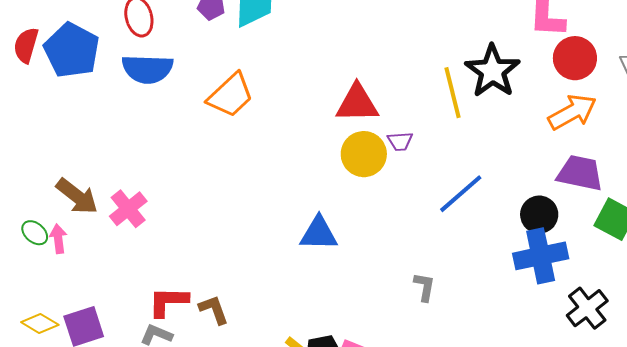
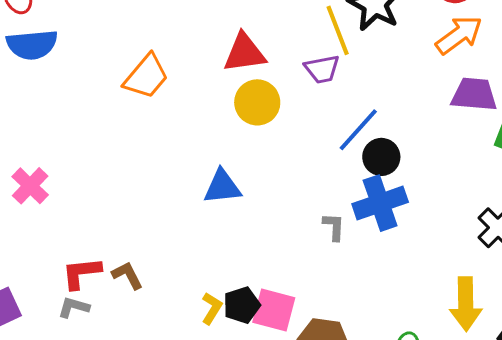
orange trapezoid: (230, 95) -> (146, 76), moved
purple trapezoid: (400, 141) -> (322, 69), moved, size x1.4
black circle: (539, 215) -> (381, 157), moved
blue cross: (541, 256) -> (380, 203), moved

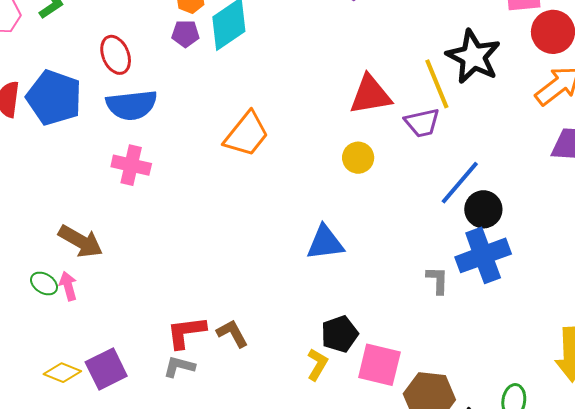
red triangle: (244, 53) -> (370, 95), moved
yellow circle: (257, 102) -> (358, 158), size x0.7
pink cross: (30, 186) -> (131, 165), moved, turned -30
black pentagon: (242, 305) -> (340, 334), moved

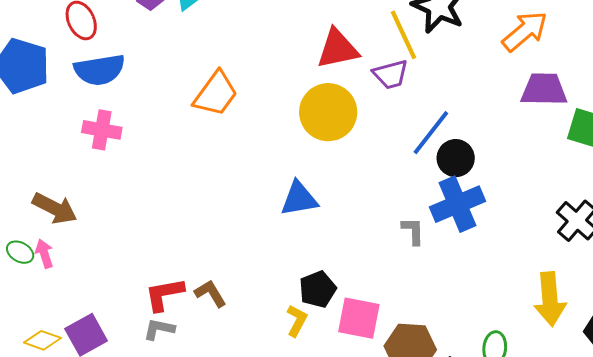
yellow circle: (358, 158) -> (328, 112), size x1.8

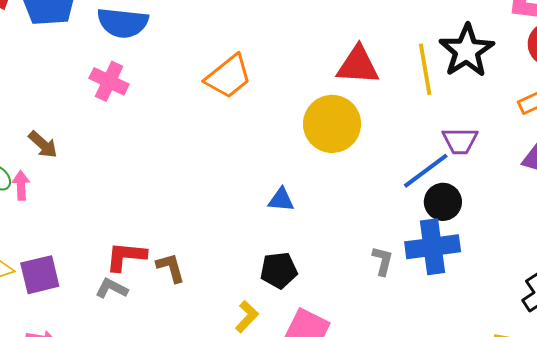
purple trapezoid: (391, 74) -> (460, 141), moved
blue triangle: (299, 199) -> (281, 200), size x0.7
brown arrow: (55, 208) -> (43, 144), size x0.7
black pentagon: (318, 289) -> (279, 270), moved

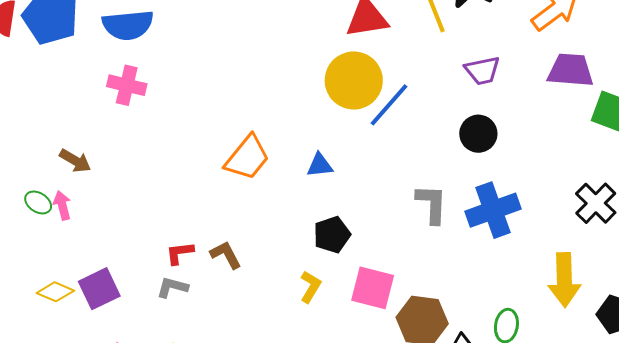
orange trapezoid: (228, 77) -> (247, 158), moved
blue line: (426, 171) -> (389, 105), moved
blue cross: (433, 247) -> (493, 210), moved
red L-shape: (126, 256) -> (180, 253), size x0.7
gray L-shape: (383, 261) -> (432, 204), size x1.4

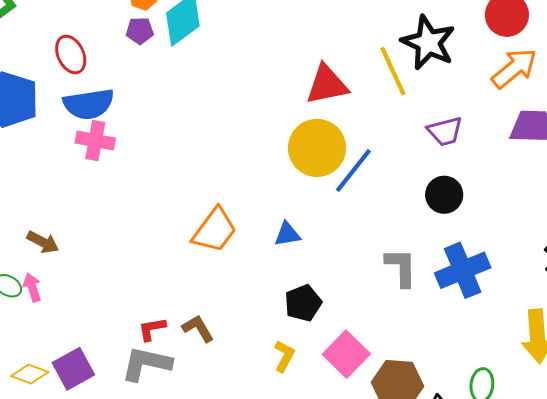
pink cross: (127, 85) -> (95, 141), moved
gray L-shape: (172, 287) -> (146, 364), size x1.6
pink square: (373, 288) -> (346, 354), turned 33

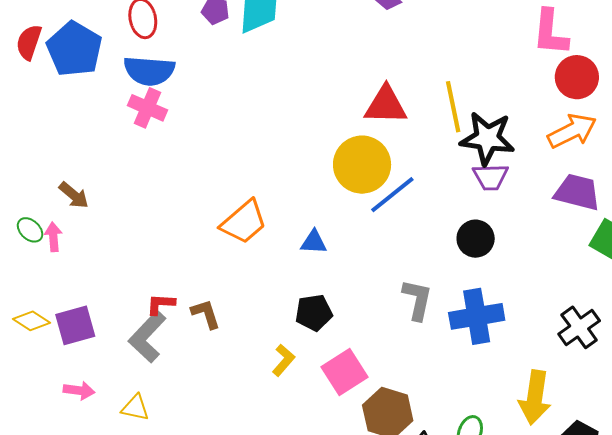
black star: (428, 43) -> (487, 138), moved, turned -30
gray L-shape: (146, 364) -> (147, 337), turned -72

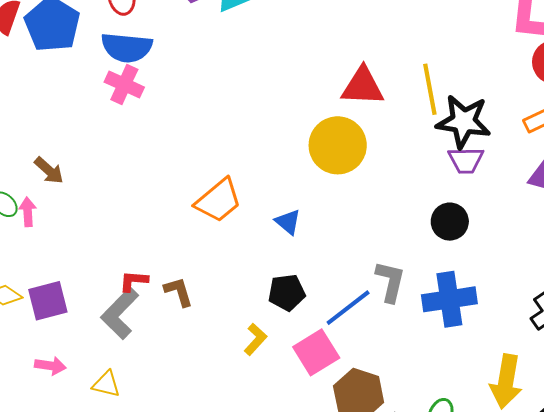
blue line: (392, 195) -> (348, 308), moved
blue triangle: (314, 242) -> (288, 222), turned 36

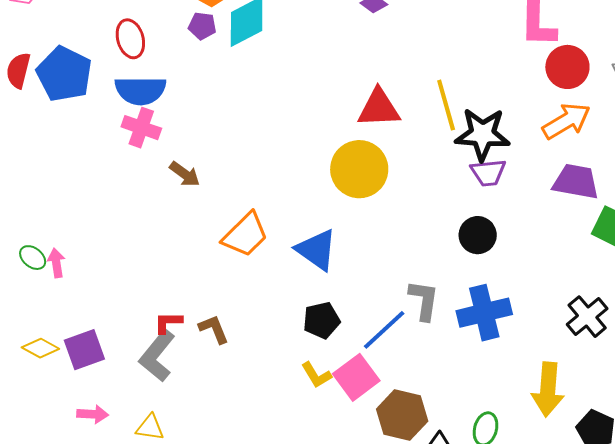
brown arrow: (49, 170) -> (185, 174), moved
blue triangle: (288, 222) -> (317, 250), size x1.6
yellow L-shape: (255, 339) -> (316, 375), moved, turned 112

